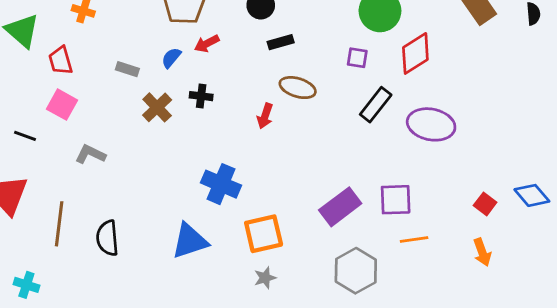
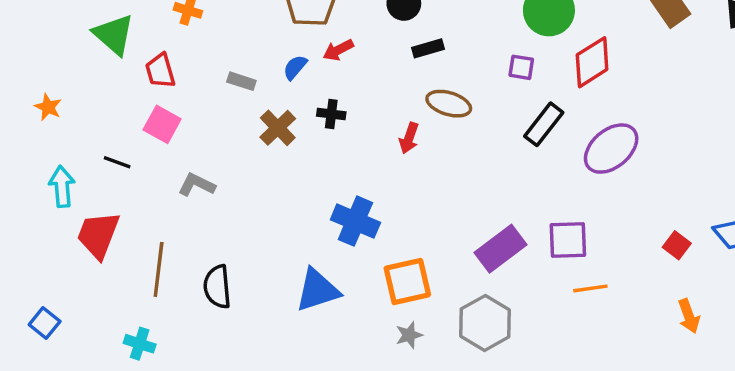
purple ellipse: (431, 124) -> (611, 149), turned -51
orange arrow: (482, 252) -> (689, 316), moved
gray hexagon: (356, 271) -> (485, 323), moved
cyan cross: (26, 285) -> (140, 344), moved

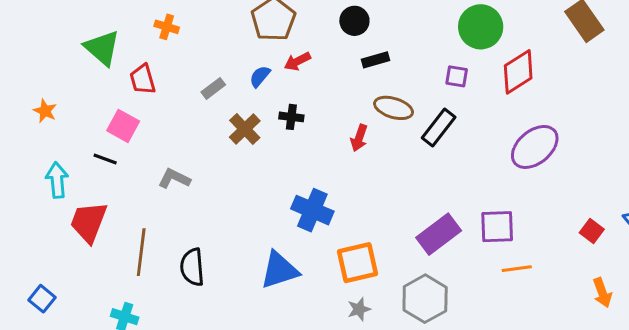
gray rectangle: (241, 81) -> (213, 88), turned -55
pink square: (162, 124) -> (123, 126), moved
black rectangle: (544, 124) -> (439, 127), moved

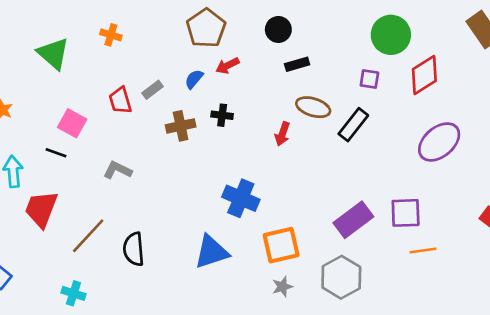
red trapezoid: (143, 79) -> (120, 100), moved
brown cross: (245, 129) -> (181, 126), turned 32
brown line: (141, 252) -> (88, 236), turned 36

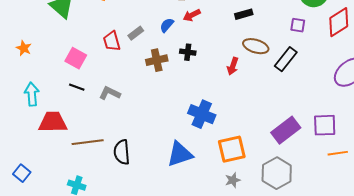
black line: (56, 153) -> (77, 87), moved
red trapezoid: (41, 209) -> (53, 122), turned 68
brown line: (88, 236) -> (88, 142), turned 40

